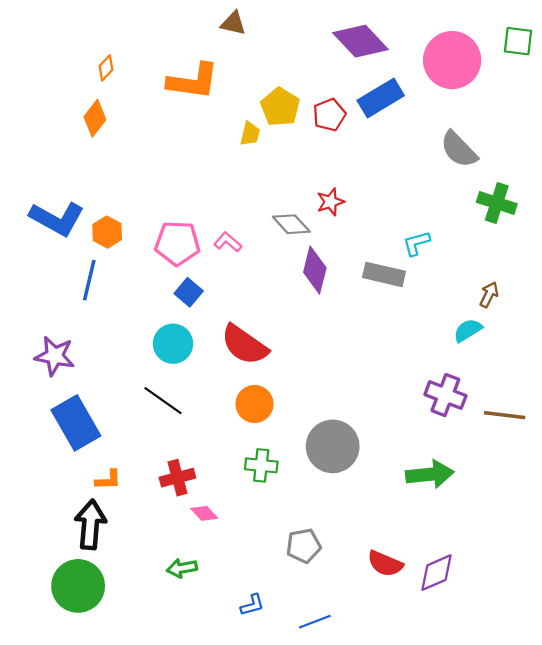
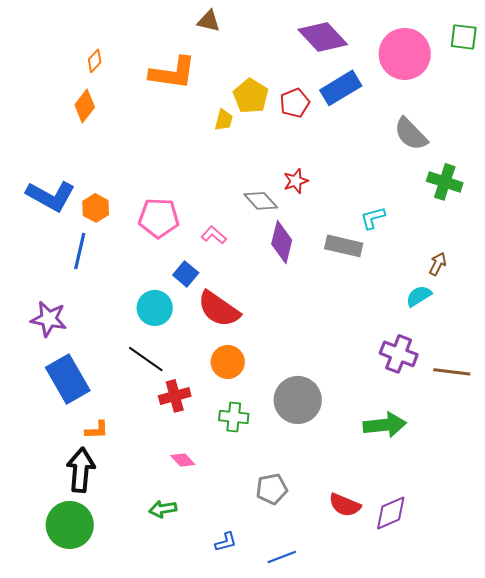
pink L-shape: (228, 242) -> (214, 235), moved
blue square: (189, 292) -> (186, 274), moved
red cross: (177, 478) -> (175, 396), moved

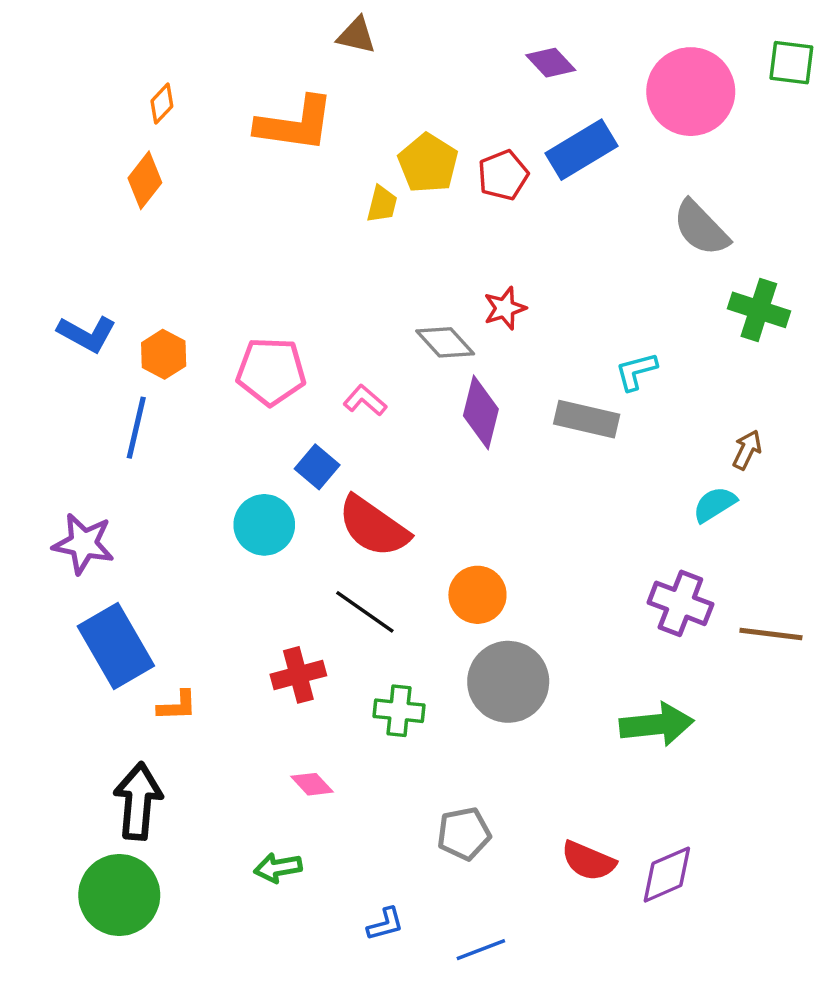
purple diamond: (323, 37) -> (551, 63), size x0.6
blue L-shape: (51, 196) -> (87, 334), size x0.7
black line: (146, 359) -> (365, 612), moved
orange circle: (228, 362) -> (477, 595), moved
orange L-shape: (97, 430) -> (177, 706), moved

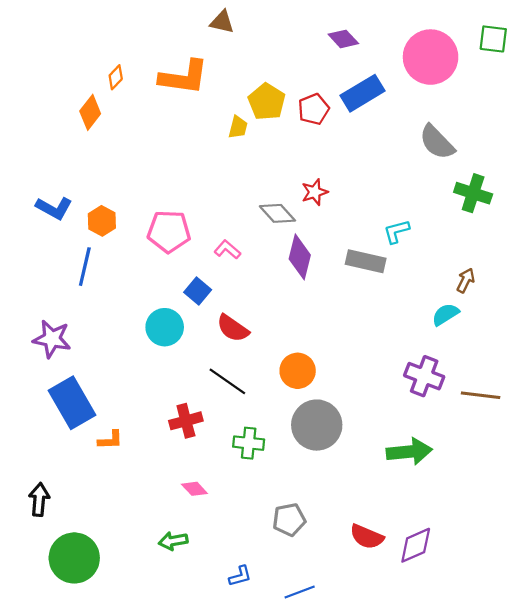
orange diamond: (162, 104) -> (116, 77), moved
red semicircle: (373, 527) -> (233, 328), size x0.7
black arrow: (138, 801) -> (39, 499), moved, size x0.7

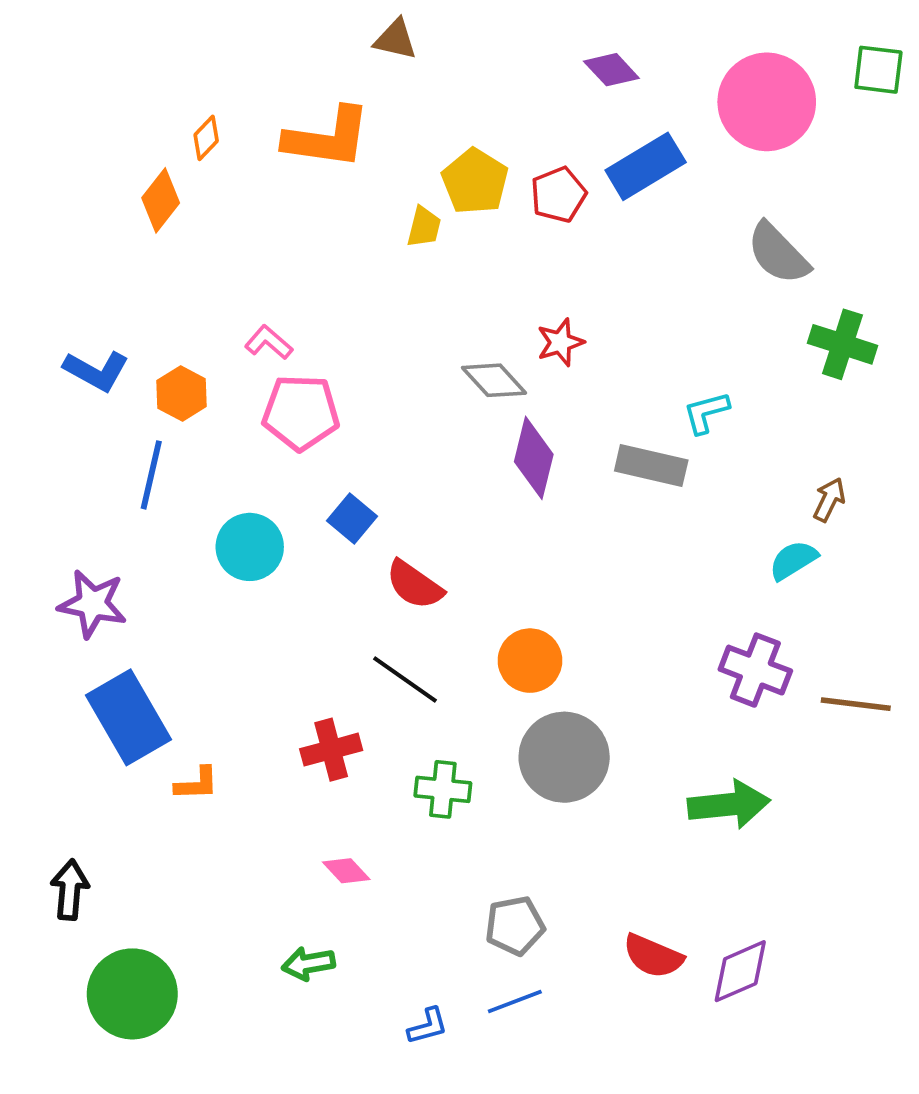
pink L-shape: (227, 250) -> (269, 342), moved
cyan circle: (165, 327) -> (250, 547), moved
blue line: (300, 592) -> (515, 1001), moved

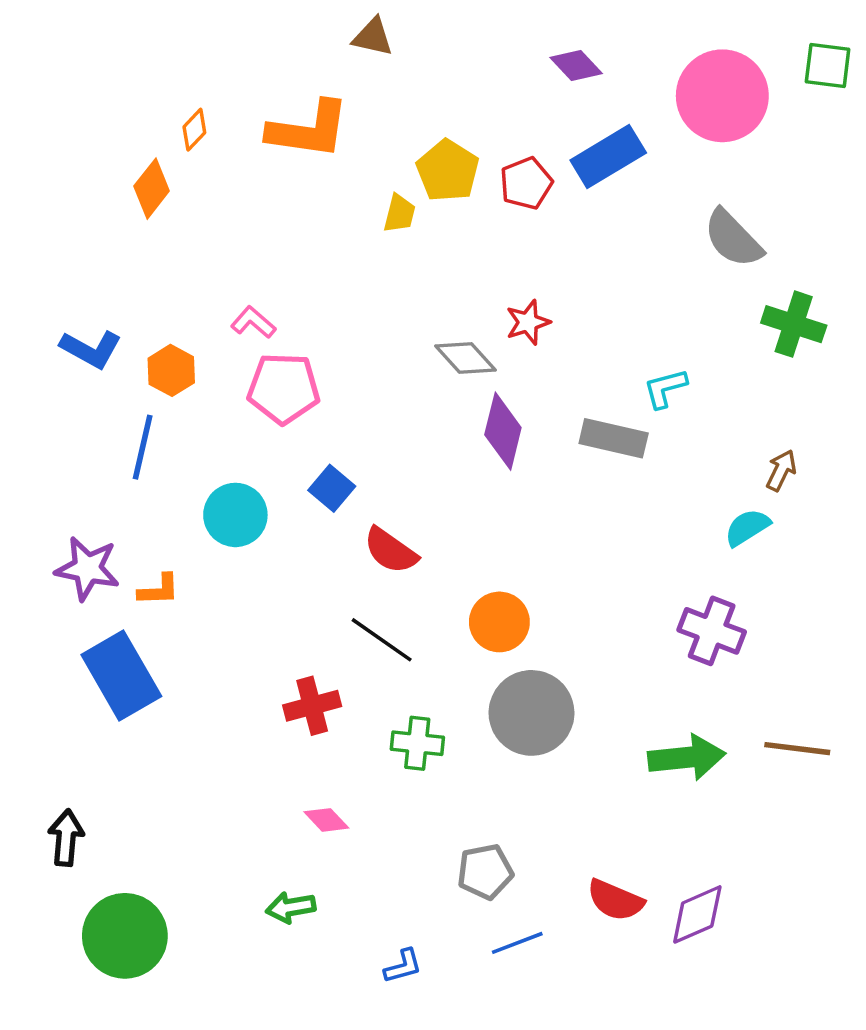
brown line: (856, 704) -> (797, 749), moved
orange L-shape: (197, 784) -> (159, 590), moved
blue line: (515, 1001) -> (517, 943), moved

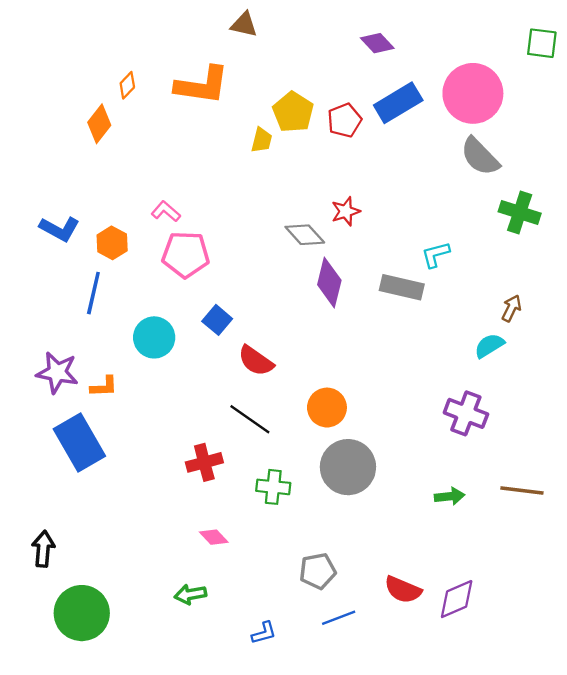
pink circle: (722, 96) -> (473, 93), moved
green arrow: (687, 758) -> (450, 496), size x0.6

